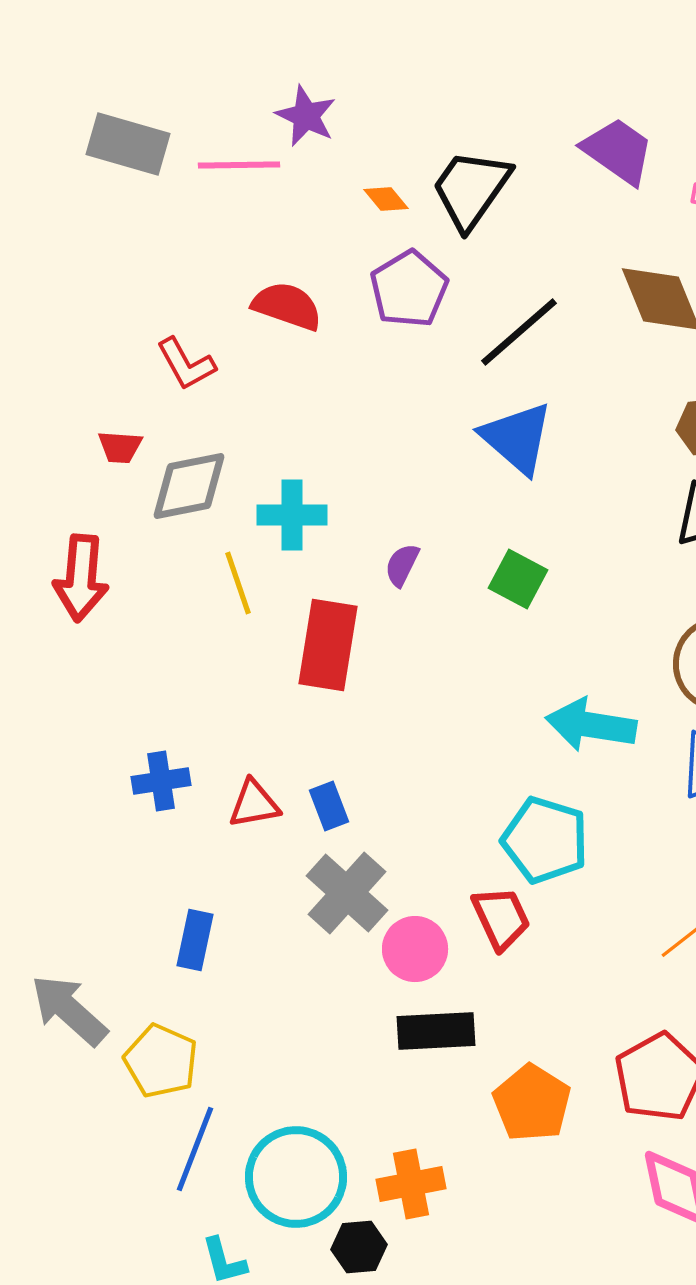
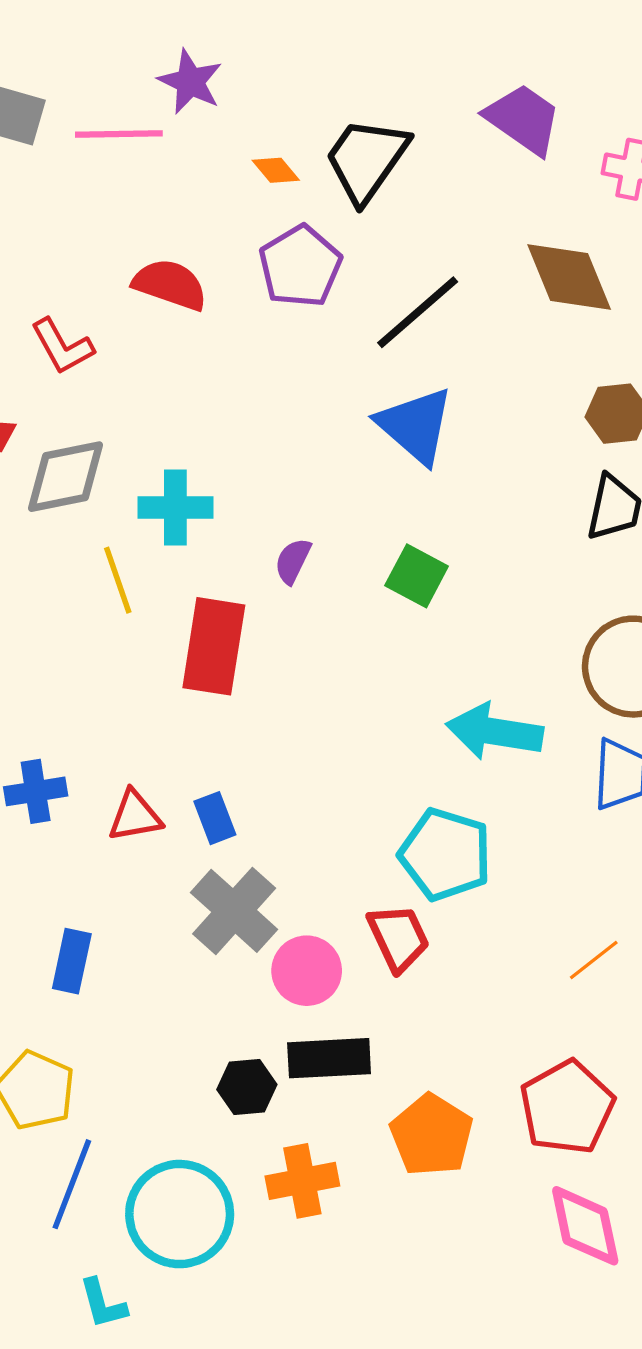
orange cross: (411, 1184) -> (302, 1181), moved
black hexagon: (359, 1247) -> (247, 1087), moved

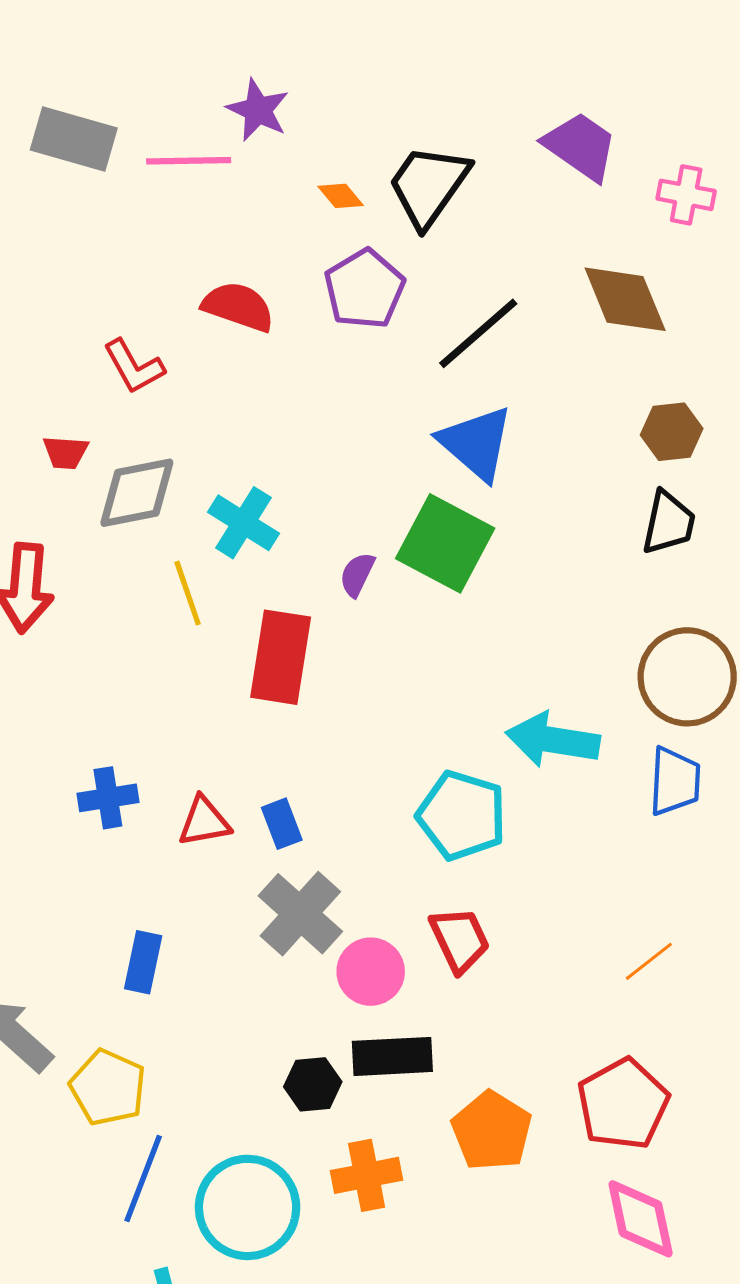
cyan cross: (175, 508) -> (243, 523), turned 32
green square: (417, 576) -> (445, 543), moved, size x1.6
cyan pentagon: (445, 854) -> (462, 815), moved

